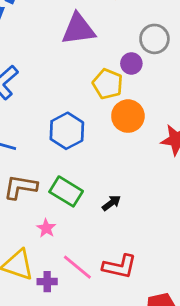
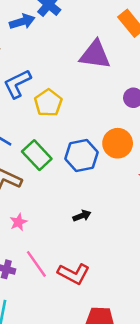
yellow pentagon: (108, 84) -> (48, 103), moved
blue hexagon: (67, 131) -> (82, 155), moved
green rectangle: (66, 191) -> (37, 155), moved

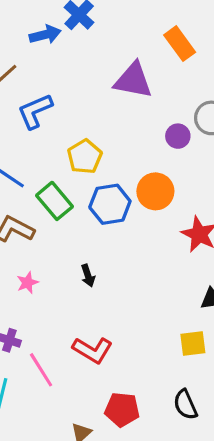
yellow pentagon: (48, 103) -> (85, 157), moved
black arrow: (82, 216) -> (88, 276), moved, turned 90
pink line: (36, 264) -> (41, 370), moved

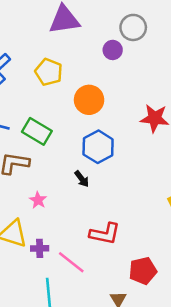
yellow pentagon: (85, 157) -> (49, 72), moved
orange circle: (155, 191) -> (89, 100), moved
blue hexagon: (110, 204) -> (98, 147), moved

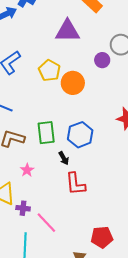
orange circle: (89, 100) -> (73, 83), moved
green rectangle: (37, 131) -> (46, 133), moved, turned 45
red L-shape: (105, 234) -> (75, 184), moved, turned 65

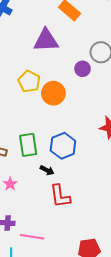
black arrow: (64, 158) -> (47, 170), turned -32
pink line: (46, 223) -> (32, 237), turned -35

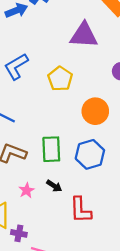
orange circle: (53, 93) -> (95, 111), moved
black arrow: (47, 170) -> (54, 186), moved

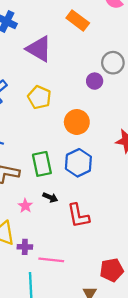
purple triangle: (84, 35) -> (39, 49), moved, turned 36

